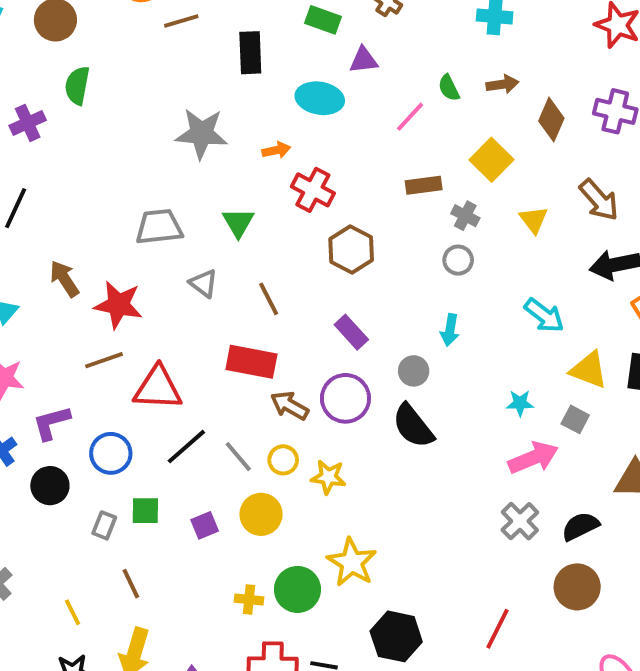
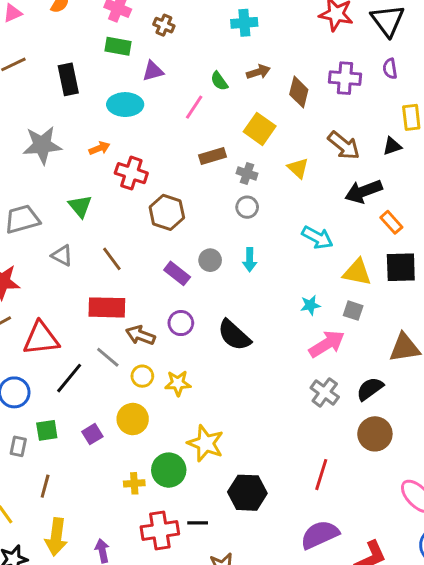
gray circle: (414, 371) -> (210, 260), moved
purple circle: (345, 398) -> (181, 323), size x0.7
gray line: (238, 457) -> (108, 357), moved
brown line: (131, 584) -> (45, 486), turned 50

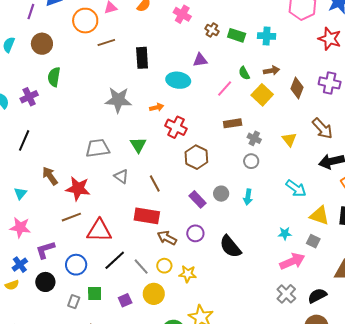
green rectangle: (118, 46) -> (237, 35), moved
yellow square: (260, 129) -> (262, 95), moved
gray line: (108, 357) -> (141, 267), moved

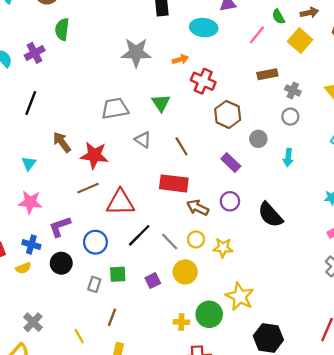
gray circle: (221, 194) -> (258, 139), moved
blue cross: (20, 265) -> (31, 245), turned -35

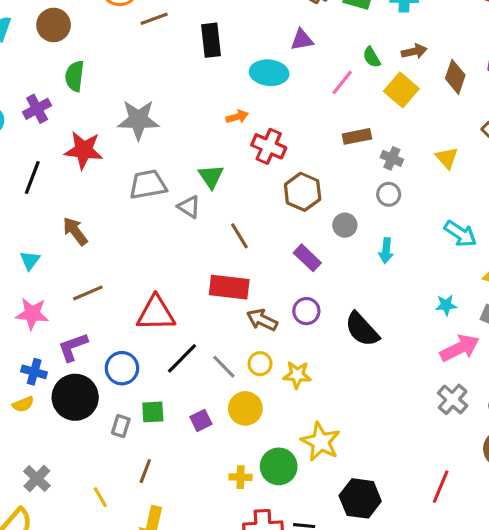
gray star: (136, 53) -> (138, 120), moved
gray triangle: (143, 140) -> (189, 207), moved
red star: (94, 155) -> (84, 150), moved
brown line: (88, 188) -> (88, 293), moved
black circle: (61, 263) -> (75, 397), size x1.5

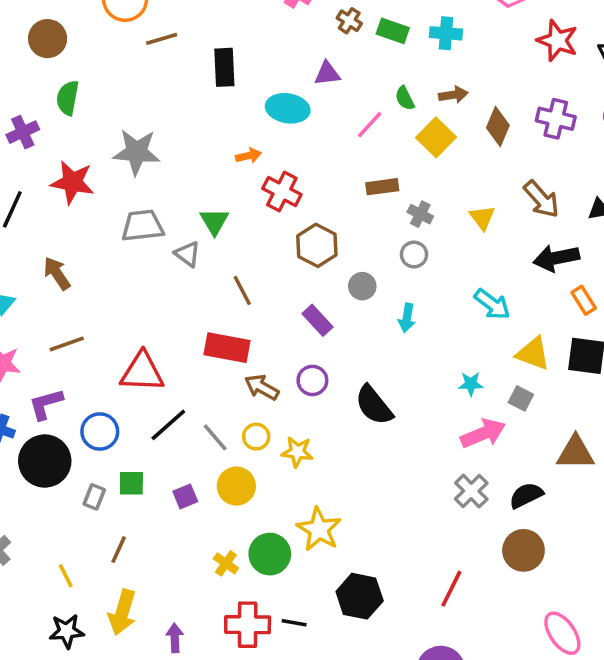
yellow cross: (241, 477) -> (226, 563), turned 30

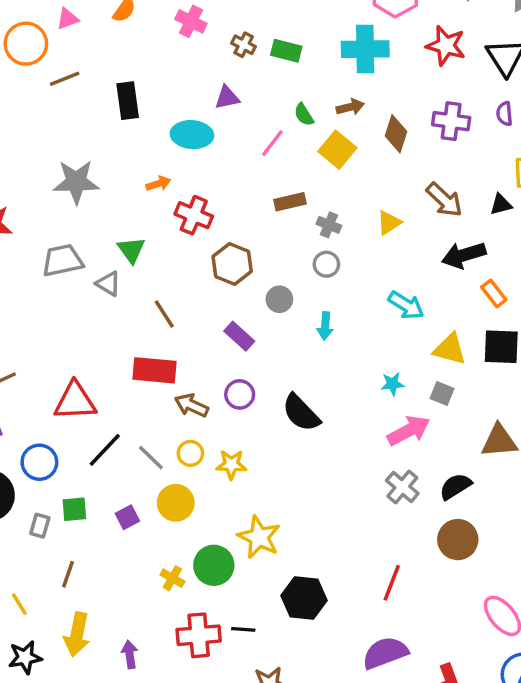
cyan cross: (446, 33) -> (365, 49), moved, size x1.5
gray star: (136, 152) -> (76, 182), moved
yellow triangle: (482, 218) -> (389, 223), turned 40

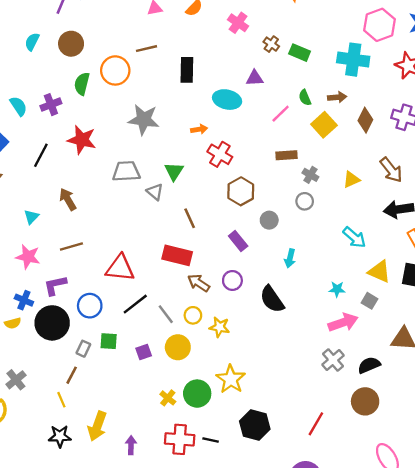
orange circle: (26, 44) -> (115, 70), moved
cyan arrow: (325, 326) -> (290, 258), moved
brown line: (68, 574) -> (72, 375), moved

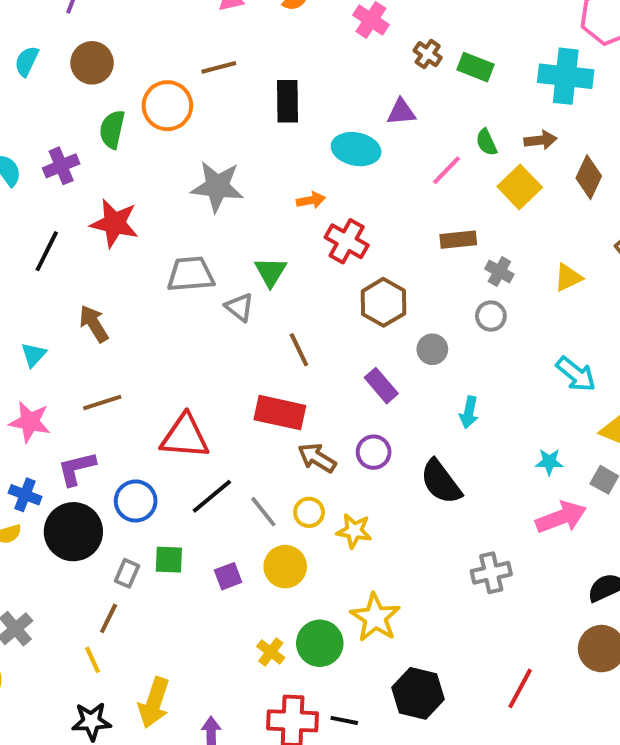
gray cross: (333, 360) -> (491, 573), moved, turned 30

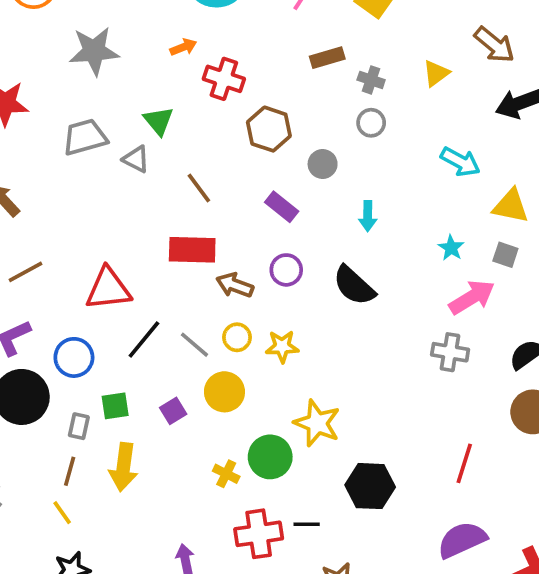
cyan star: (549, 462) -> (451, 248), turned -30
gray cross: (491, 573) -> (450, 352), moved, turned 33
yellow arrow: (154, 703) -> (123, 467), moved

